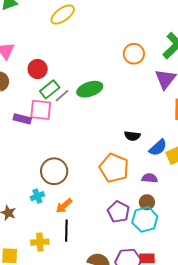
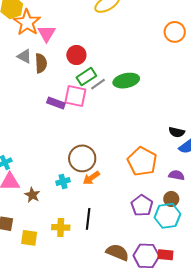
orange circle: (134, 54) -> (175, 32), moved
black semicircle: (132, 136) -> (177, 132), moved
orange arrow: (64, 206) -> (91, 178), moved

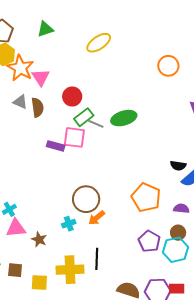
gray line: (98, 84) -> (96, 124), turned 63
yellow cross: (61, 227) -> (70, 270), size x1.5

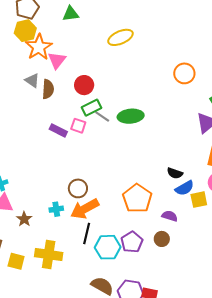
pink square: (74, 137) -> (78, 126), size x0.7
brown circle: (86, 199) -> (78, 188), size x0.7
orange arrow: (97, 218) -> (85, 209), size x1.6
cyan hexagon: (176, 250) -> (108, 247), moved
black line: (97, 259) -> (87, 234), moved

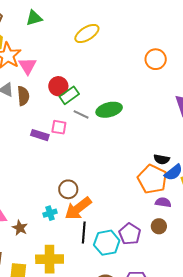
green rectangle: (91, 108) -> (69, 95), moved
orange pentagon: (137, 198) -> (152, 179), moved

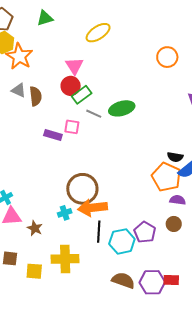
pink triangle: (28, 66) -> (74, 66), moved
brown circle: (68, 189) -> (82, 189), size x1.6
orange arrow: (78, 208) -> (93, 208), turned 32

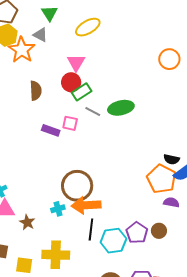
green triangle: (45, 18) -> (49, 13), turned -48
yellow ellipse: (98, 33) -> (88, 27), moved
gray triangle: (19, 90) -> (40, 35), moved
brown circle: (174, 224) -> (159, 231), moved

